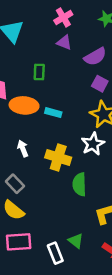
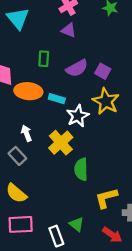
purple semicircle: (95, 57) -> (77, 68), moved
white star: (93, 144) -> (78, 116), moved
yellow cross: (58, 157) -> (61, 143), turned 30
gray rectangle: (15, 184) -> (17, 156), moved

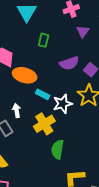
purple triangle: (69, 30) -> (83, 31), moved, turned 32
green rectangle: (44, 59) -> (44, 40), moved
cyan rectangle: (57, 99) -> (43, 94), moved

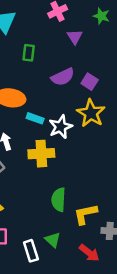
yellow cross: (44, 124) -> (41, 154), turned 35
green semicircle: (58, 149) -> (59, 200), moved

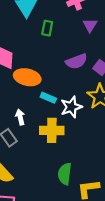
green rectangle: (29, 53) -> (47, 28), moved

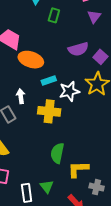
cyan rectangle: (48, 98) -> (49, 81), turned -48

